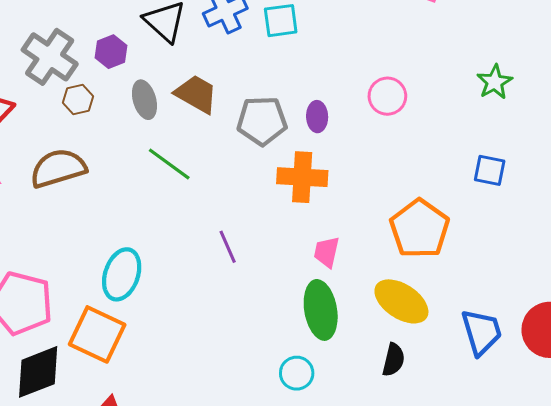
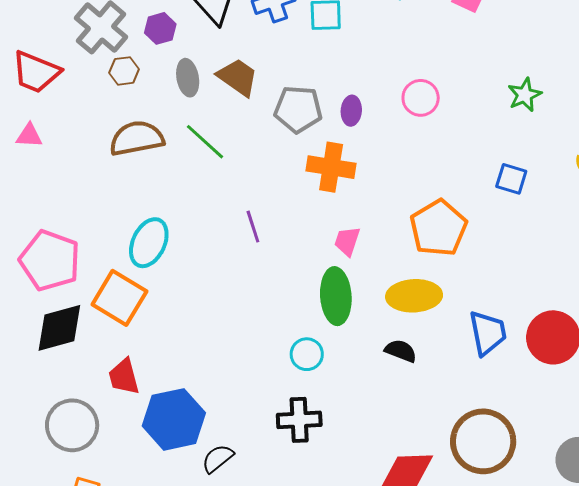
brown semicircle: (58, 168) -> (137, 138), moved
yellow ellipse: (401, 301) -> (414, 296), turned -42
black semicircle: (393, 360) -> (401, 351), turned -88

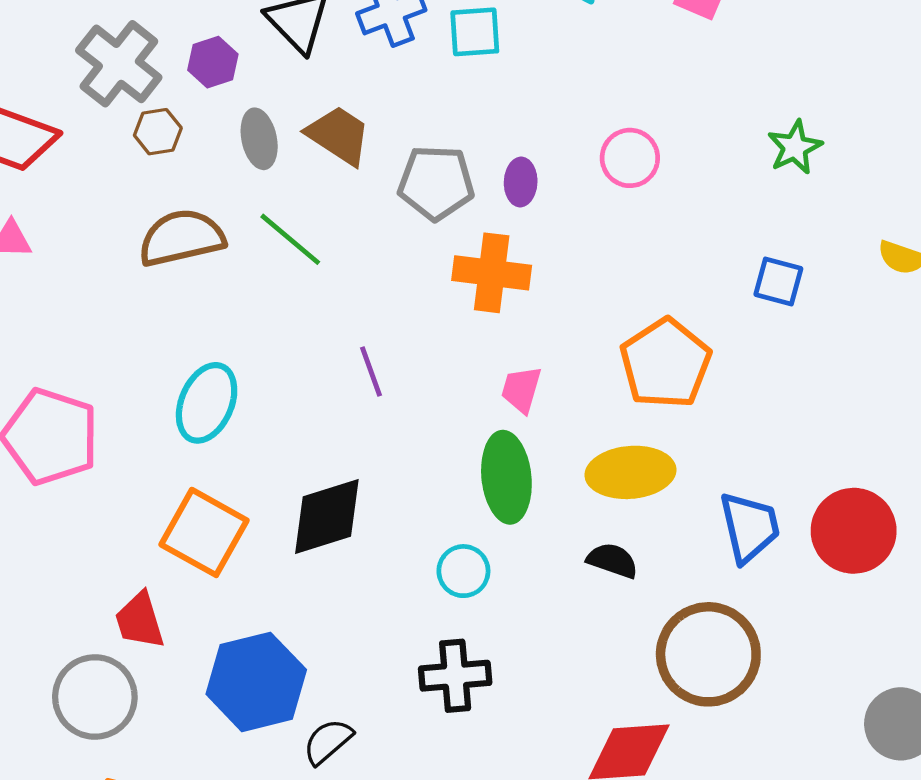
orange square: (119, 298) -> (204, 532), moved
black diamond: (59, 328) -> (327, 517), moved
red trapezoid: (124, 377) -> (140, 621), moved
brown circle: (483, 441) -> (708, 654), moved

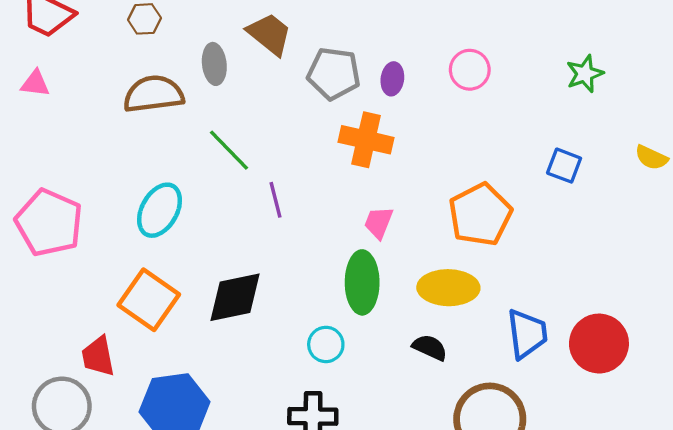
gray ellipse: (259, 139) -> (214, 64), moved
green line: (290, 239) -> (229, 150), moved

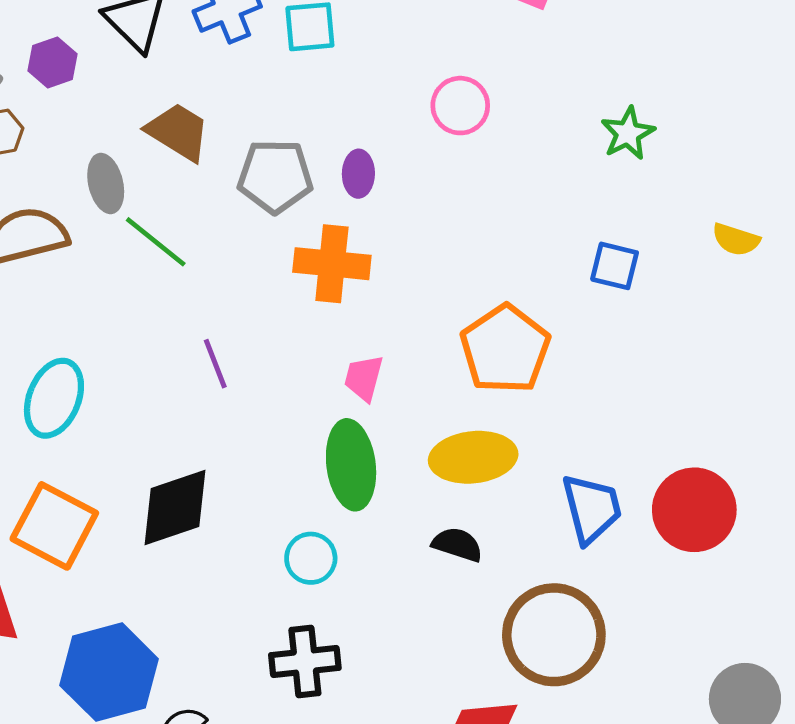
pink circle: (470, 70) -> (460, 106), moved
green line: (229, 150) -> (156, 242), moved

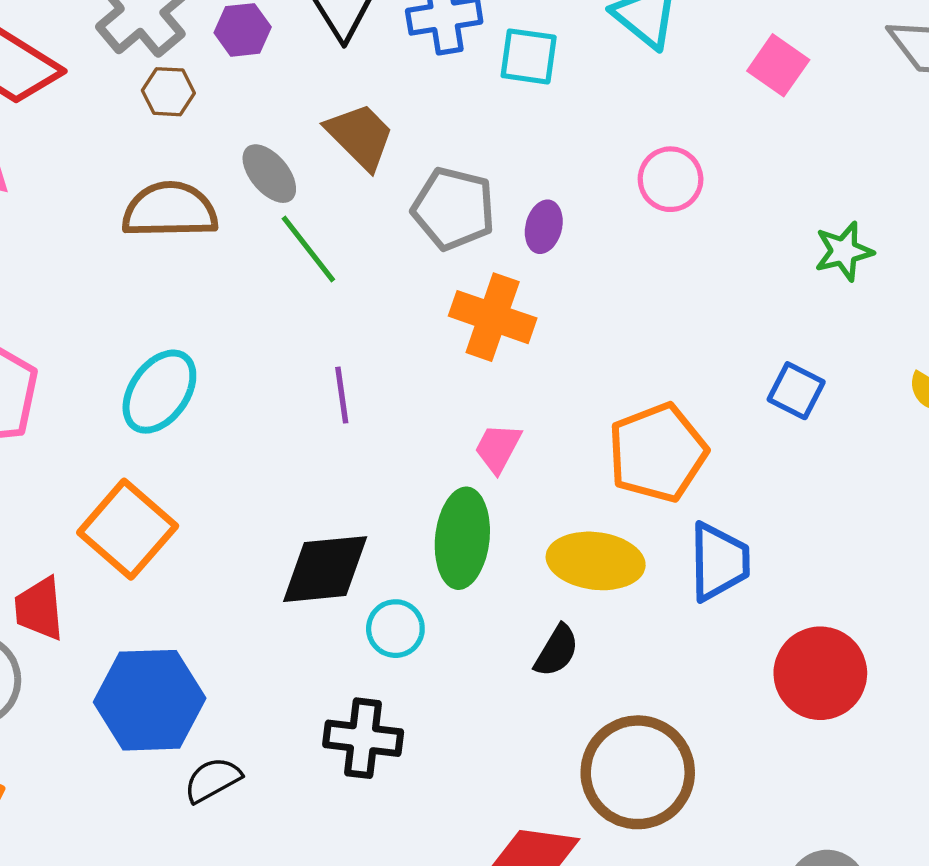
gray ellipse: (106, 183) -> (269, 174), turned -40
black diamond: (175, 508) -> (325, 569), moved
blue trapezoid: (592, 509) -> (719, 562), moved
black semicircle: (457, 544) -> (557, 651), turned 90

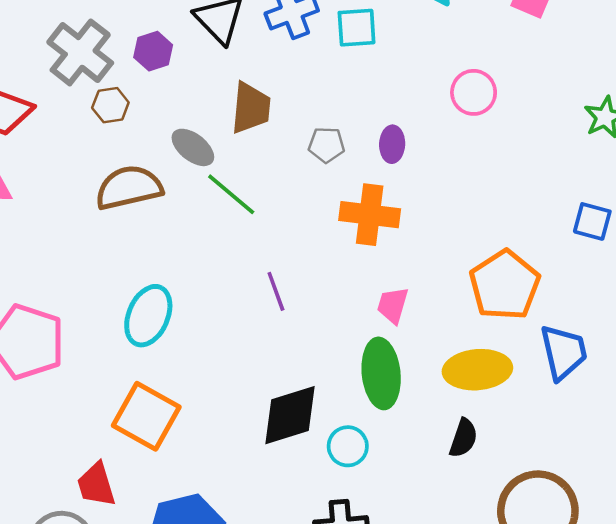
brown trapezoid: (360, 136) -> (251, 108), turned 62
gray pentagon: (453, 209) -> (326, 145), size x0.6

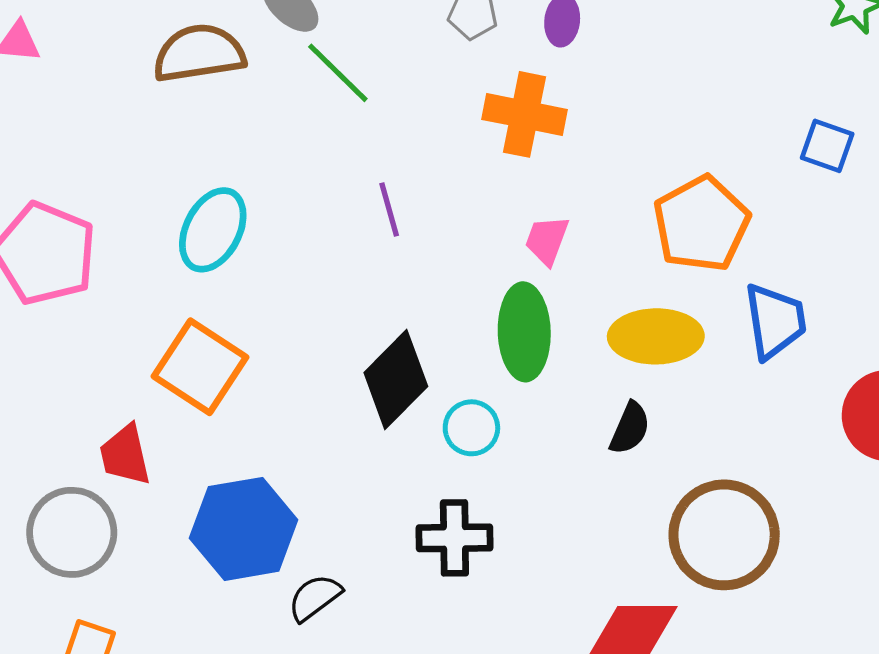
black diamond: (290, 415) -> (396, 379), turned -32

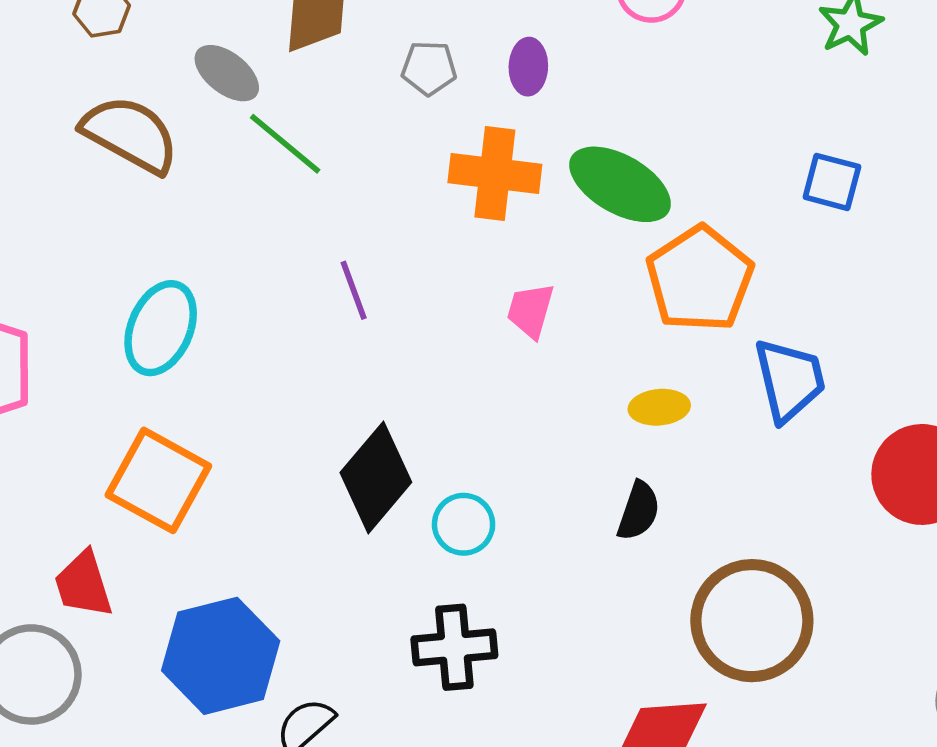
brown semicircle: (199, 53) -> (130, 134), turned 42
green ellipse: (524, 332) -> (620, 184), moved, turned -54
yellow ellipse: (656, 336) -> (659, 407), size x0.6

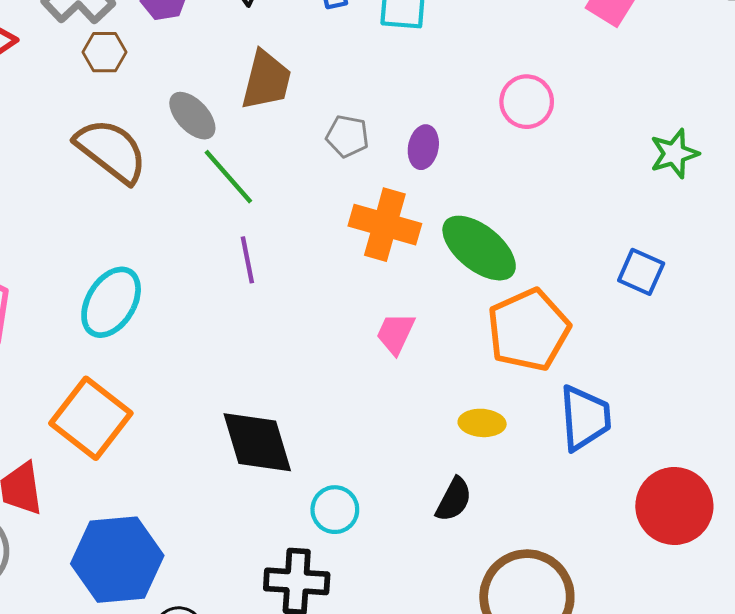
purple line: (354, 290) -> (247, 260), moved
black diamond: (376, 477) -> (257, 442), turned -66
cyan circle: (464, 524) -> (335, 510), moved

